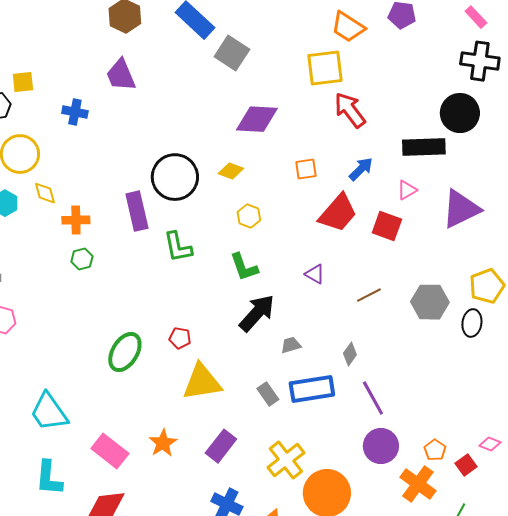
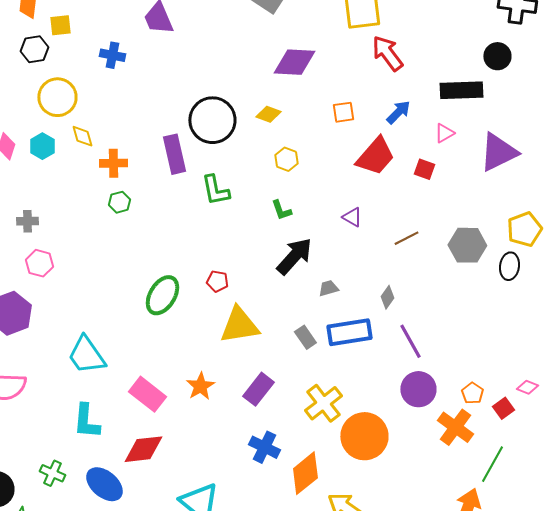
black circle: (460, 113) -> (497, 56), size x0.7
red square: (387, 226) -> (424, 169), size x0.7
green L-shape: (244, 267) -> (281, 210), size x0.7

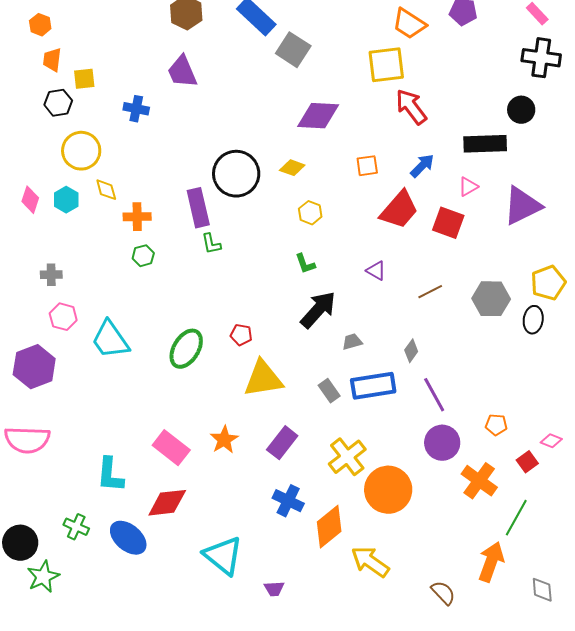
red square: (424, 169) -> (448, 223), size x1.5
green L-shape: (215, 190) -> (211, 244), moved, size x0.7
cyan trapezoid: (86, 355) -> (110, 340), moved
orange pentagon: (472, 393) -> (496, 425), moved, turned -30

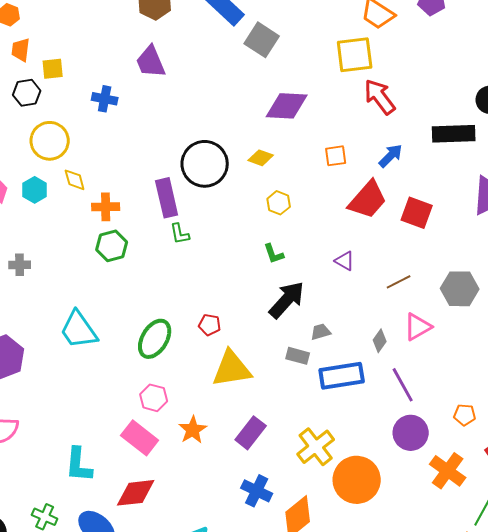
pink triangle: (468, 187) -> (418, 327), moved, size x1.4
green hexagon: (143, 256) -> (112, 246), size x1.4
pink hexagon: (63, 317) -> (154, 398), moved
gray rectangle: (329, 391) -> (298, 356), moved, turned -40

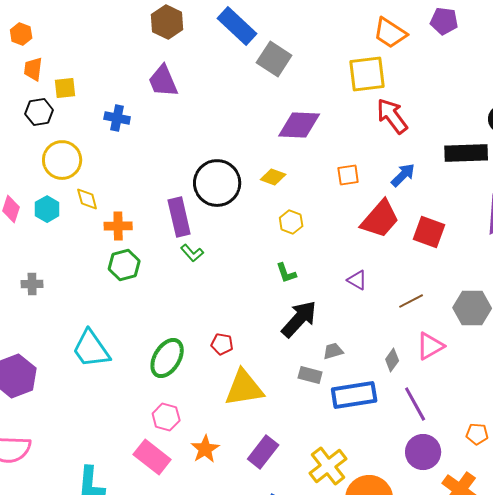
green L-shape: (180, 234) -> (192, 253), turned -30

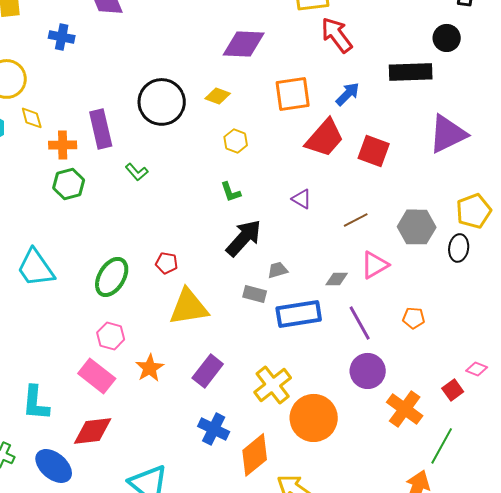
orange square: (348, 175) -> (293, 94), size x1.6
purple rectangle: (179, 217) -> (101, 129), moved
gray diamond: (392, 360) -> (337, 279), turned 55
orange pentagon: (477, 434) -> (414, 318), moved

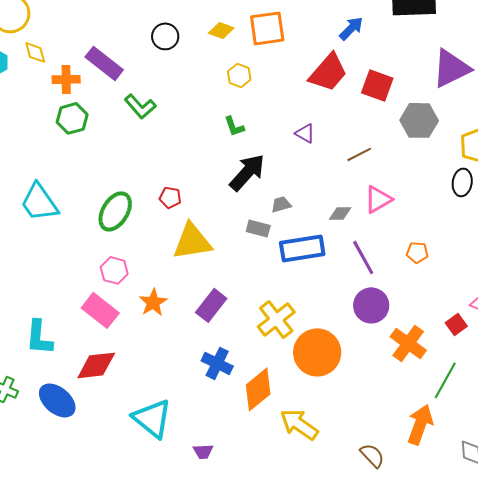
orange square: (293, 94) -> (267, 28), moved
black circle: (162, 102) -> (165, 36), size x0.6
purple rectangle: (101, 129) -> (104, 63), turned -39
green L-shape: (137, 172) -> (140, 106), size x1.4
gray hexagon: (417, 227) -> (419, 120), moved

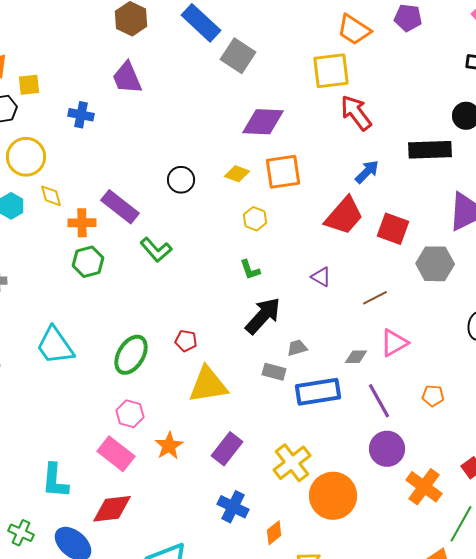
orange diamond: (258, 389) -> (274, 533), size x0.6

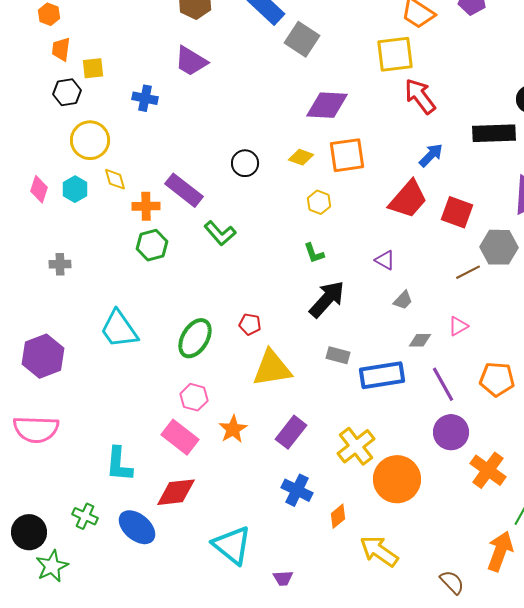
purple trapezoid: (127, 78) -> (191, 61), turned -36
brown line: (375, 298) -> (468, 272), moved
pink triangle: (394, 343) -> (458, 326), size x0.7
gray trapezoid: (297, 348) -> (403, 300), moved, turned 150
orange pentagon: (433, 396) -> (497, 379), size x1.6

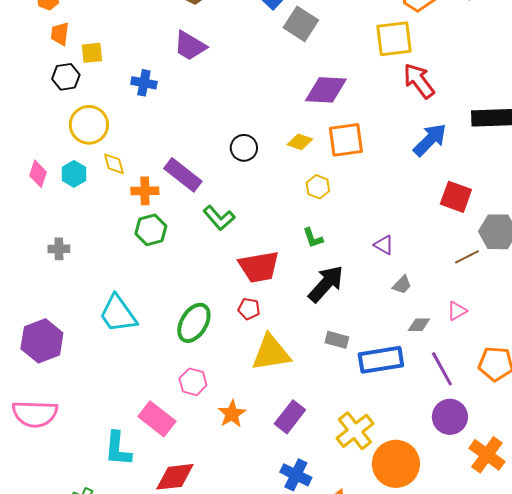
blue arrow: (431, 155) -> (430, 140), size x1.4
red trapezoid: (408, 199) -> (259, 267), moved, turned 39
pink rectangle: (180, 437) -> (157, 419), moved

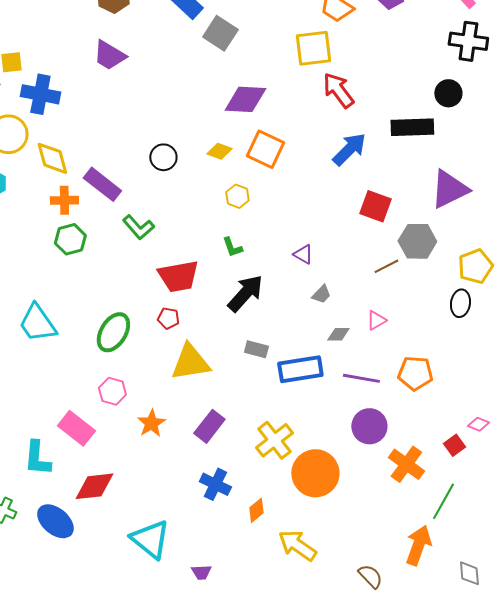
blue cross: (144, 83) -> (40, 94), moved, size x1.5
orange square: (346, 140) -> (265, 149), turned 33
yellow diamond: (114, 164) -> (52, 158), moved, size x1.5
purple line: (442, 369) -> (361, 378), turned -51

